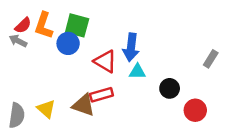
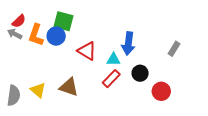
orange L-shape: (44, 25) -> (36, 35), moved
blue arrow: (131, 47) -> (128, 43), moved
red rectangle: (101, 95) -> (111, 79), moved, turned -30

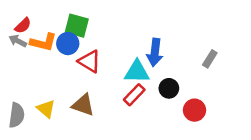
orange L-shape: (36, 35) -> (43, 42), turned -95
red triangle: (87, 51) -> (90, 61), moved
cyan triangle: (113, 59) -> (137, 72), size x1.5

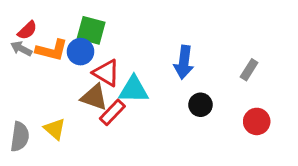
cyan triangle: (137, 72) -> (134, 90), moved
red rectangle: (134, 95) -> (112, 112), moved
brown triangle: (83, 105) -> (94, 97), moved
red circle: (195, 110) -> (257, 121), moved

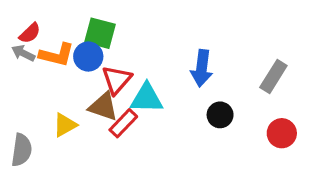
gray rectangle: (249, 70) -> (273, 77), size x1.4
red triangle: (106, 73) -> (117, 80), turned 40
yellow triangle: (55, 129) -> (65, 125), moved, turned 50

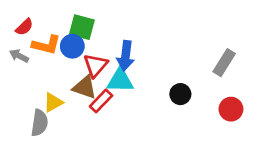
gray arrow: (23, 53) -> (19, 56), moved
blue arrow: (202, 68) -> (126, 56), moved
gray semicircle: (22, 150) -> (39, 123), moved

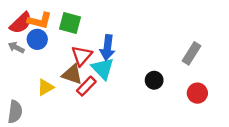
red semicircle: (24, 27) -> (21, 23), size x1.5
orange L-shape: (46, 45) -> (40, 21), moved
blue circle: (72, 46) -> (37, 39), moved
cyan triangle: (120, 80) -> (103, 69), turned 45
gray semicircle: (39, 123) -> (15, 112), moved

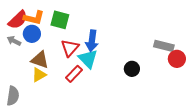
gray rectangle: (192, 53) -> (164, 46), turned 72
brown triangle: (72, 74) -> (40, 60), moved
red circle: (197, 93) -> (177, 59), moved

